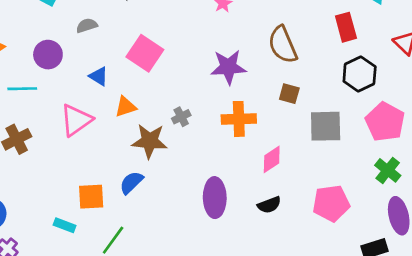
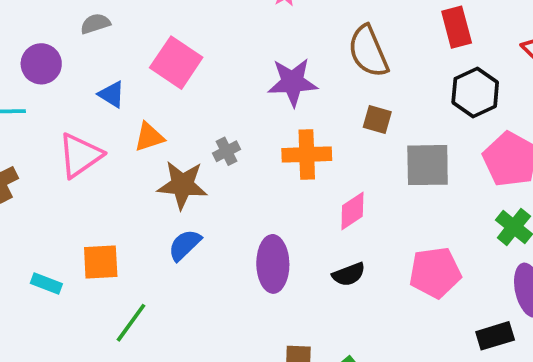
blue semicircle: (131, 183) -> (185, 245), moved
cyan rectangle: (65, 225) -> (46, 283), moved

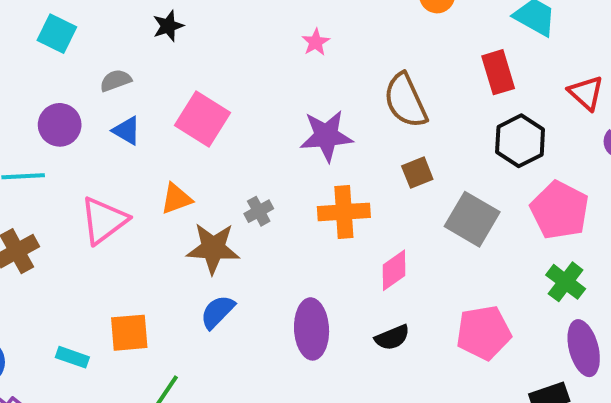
blue triangle: (112, 94) -> (127, 131), moved
brown square: (377, 119) -> (417, 173), turned -36
gray square: (428, 165) -> (472, 219), turned 33

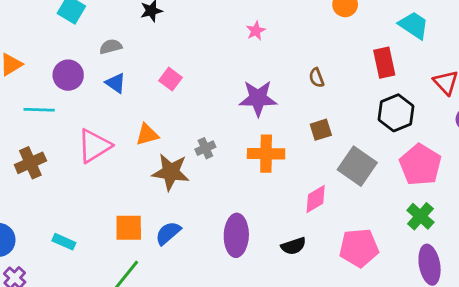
brown semicircle: (405, 101) -> (316, 78), size x0.5
pink square: (203, 119) -> (171, 79), size x0.6
pink diamond: (394, 270) -> (316, 199), moved
blue semicircle: (217, 312) -> (168, 233), moved
orange square: (129, 333) -> (129, 228), moved

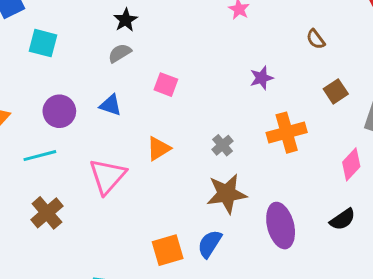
gray semicircle: (111, 47) -> (120, 53), moved
purple star: (258, 98) -> (262, 78), size x0.6
brown star: (171, 172) -> (227, 194), moved

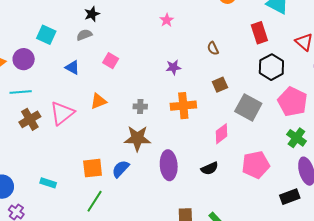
cyan square: (43, 43) -> (46, 35), moved
purple circle: (59, 111) -> (24, 59), moved
gray cross: (223, 145) -> (140, 106), turned 32
brown cross: (47, 213) -> (30, 119), moved

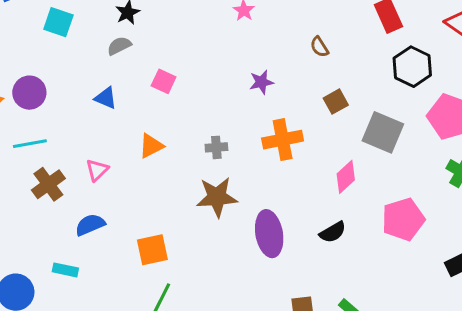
cyan square: (46, 35) -> (58, 22), moved
pink triangle: (62, 113) -> (97, 170), size x0.6
blue semicircle: (121, 169) -> (90, 225), moved, turned 30
cyan rectangle: (48, 183) -> (65, 270), moved

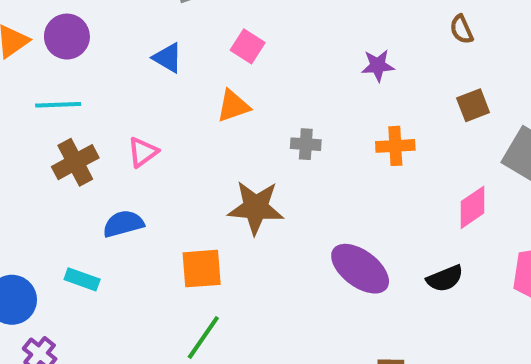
orange cross: (283, 140) -> (395, 146), size x0.7
orange triangle: (151, 146) -> (233, 106), moved
brown star: (217, 197) -> (256, 208), moved
purple ellipse: (269, 234) -> (360, 269), turned -51

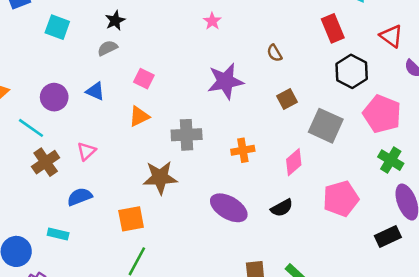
purple circle: (67, 37) -> (54, 97), moved
purple star: (378, 66) -> (225, 81), size x1.8
cyan line: (58, 105) -> (31, 128), turned 44
gray cross: (306, 144) -> (187, 135), size x1.6
orange cross: (395, 146) -> (243, 150), moved

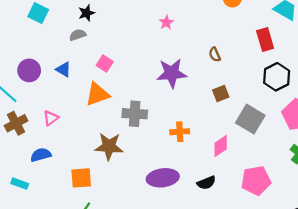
orange triangle: (139, 116) -> (97, 94), size x1.4
purple ellipse: (229, 208) -> (163, 178), turned -44

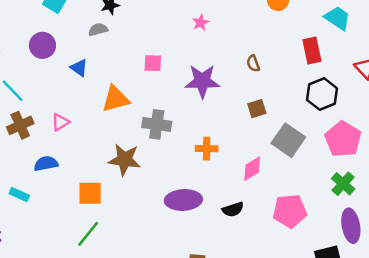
pink square: (105, 64) -> (153, 63), moved, turned -35
purple circle: (29, 70) -> (42, 45), moved

